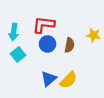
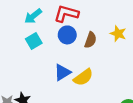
cyan arrow: (14, 32) -> (33, 16), turned 35

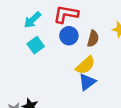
blue triangle: (62, 72) -> (87, 82), moved
yellow semicircle: (83, 77) -> (85, 65), moved

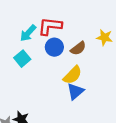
cyan arrow: (32, 20) -> (28, 33), moved
brown semicircle: (93, 39) -> (78, 48), turned 42

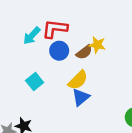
yellow star: (104, 37) -> (97, 45), moved
cyan square: (22, 59) -> (35, 81), moved

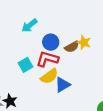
red L-shape: (55, 29) -> (47, 59), moved
yellow semicircle: (78, 80) -> (49, 76), moved

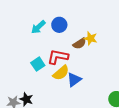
blue circle: (51, 42) -> (59, 25), moved

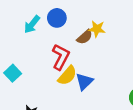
red L-shape: (58, 57) -> (61, 57), turned 115
cyan square: (38, 64) -> (13, 73), moved

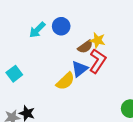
red L-shape: (61, 57) -> (98, 61), moved
blue triangle: (84, 81) -> (80, 69), moved

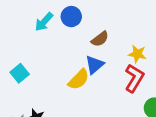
yellow star: (98, 40) -> (137, 54), moved
red L-shape: (98, 61) -> (134, 78), moved

